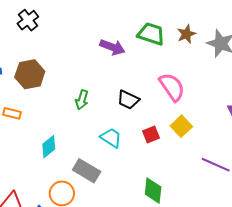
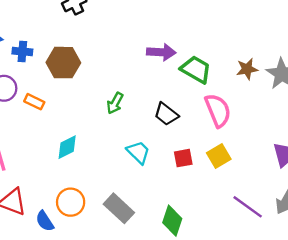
green trapezoid: (151, 34) -> (196, 69), moved
brown star: (186, 34) -> (247, 69), moved
purple arrow: (112, 47) -> (161, 52), turned -30
gray rectangle: (87, 171) -> (119, 208), moved

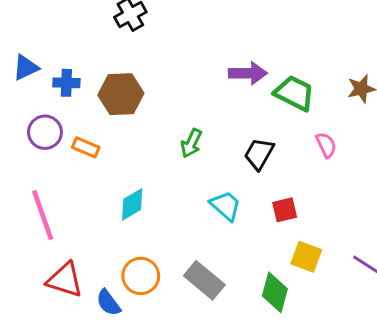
pink semicircle: (218, 110) -> (326, 145), size x0.6
black trapezoid: (166, 114) -> (259, 154), turned 85
yellow square: (219, 156) -> (306, 257), moved, turned -35

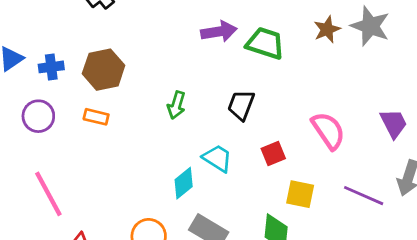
pink semicircle: (326, 145) -> (328, 131), moved, size x1.6
orange rectangle: (86, 147) -> (96, 117), moved
cyan diamond: (132, 204) -> (184, 183), moved

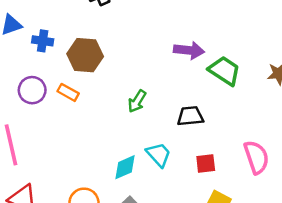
black trapezoid: (241, 105) -> (190, 116), turned 48
purple circle: (38, 116) -> (32, 90), moved

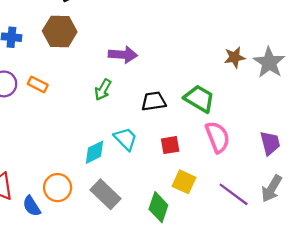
purple arrow: (189, 50) -> (123, 55), moved
brown hexagon: (85, 55) -> (60, 31), moved
green trapezoid: (224, 71) -> (199, 99), moved

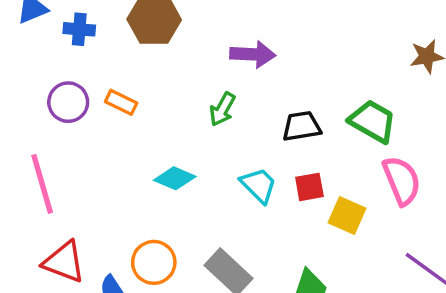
red square: (170, 145) -> (309, 187), moved
cyan diamond: (94, 152) -> (175, 178), moved, turned 50
yellow square: (184, 182) -> (347, 215), moved

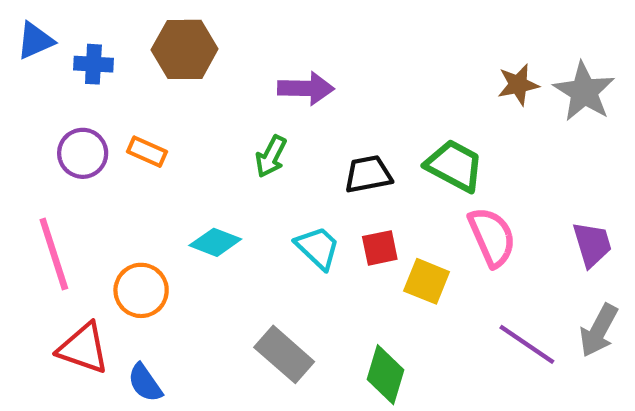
orange circle: (154, 262) -> (141, 290), moved

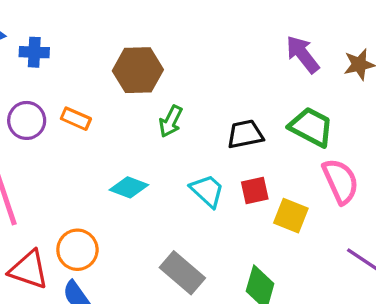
brown hexagon: (185, 49) -> (138, 70), moved
purple arrow: (306, 88) -> (303, 54), moved, turned -129
orange circle: (141, 290) -> (77, 250), moved

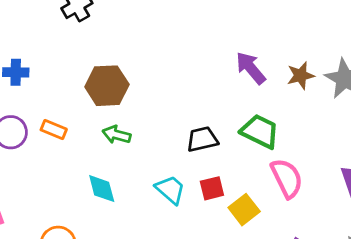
green arrow: (171, 121) -> (117, 135), moved, turned 80
cyan diamond: (129, 187) -> (102, 189), turned 56
yellow square: (291, 216) -> (244, 210), turned 32

